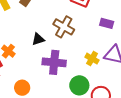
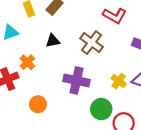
black triangle: (38, 39) -> (53, 41), moved

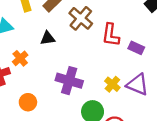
red L-shape: (115, 16) -> (111, 35), moved, turned 65
brown cross: (92, 43) -> (81, 18), moved

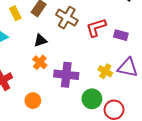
red L-shape: (111, 35) -> (96, 28), turned 75
orange cross: (20, 58) -> (40, 62), moved

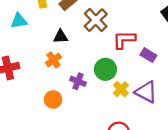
purple cross: (66, 75) -> (78, 81), size x0.6
green circle: (92, 99) -> (105, 69), moved
orange circle: (33, 101) -> (53, 99), moved

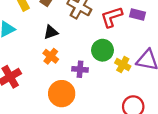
purple rectangle: (148, 55) -> (138, 14), moved
orange circle: (53, 99) -> (62, 94), size x1.5

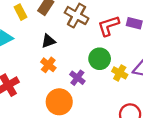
purple cross: (80, 69) -> (77, 78), turned 32

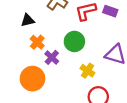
orange cross: (48, 65) -> (37, 42), moved
yellow cross: (120, 73) -> (87, 71), moved

